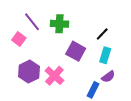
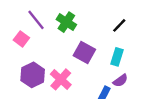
green cross: (59, 24) -> (66, 22), turned 30
black line: (102, 34) -> (119, 25), moved

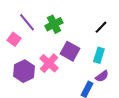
green cross: (66, 22) -> (54, 24), turned 30
pink cross: (61, 79) -> (49, 63), moved

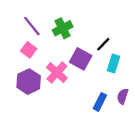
black line: (101, 27) -> (103, 44), moved
pink square: (14, 39) -> (29, 50), moved
purple semicircle: (102, 76) -> (123, 96), moved, turned 144

